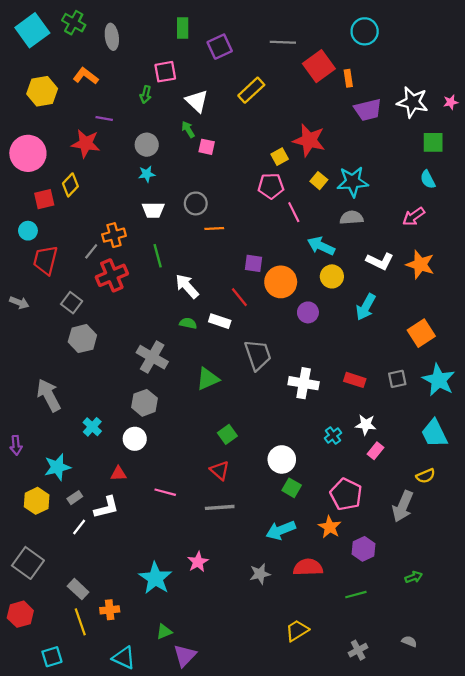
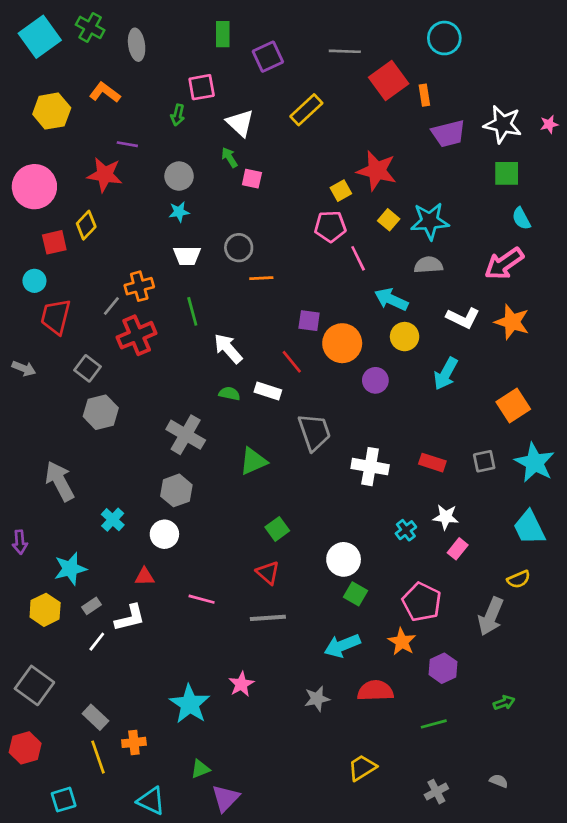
green square: (433, 142) -> (507, 173), moved
pink arrow: (414, 217) -> (504, 264), size x1.4

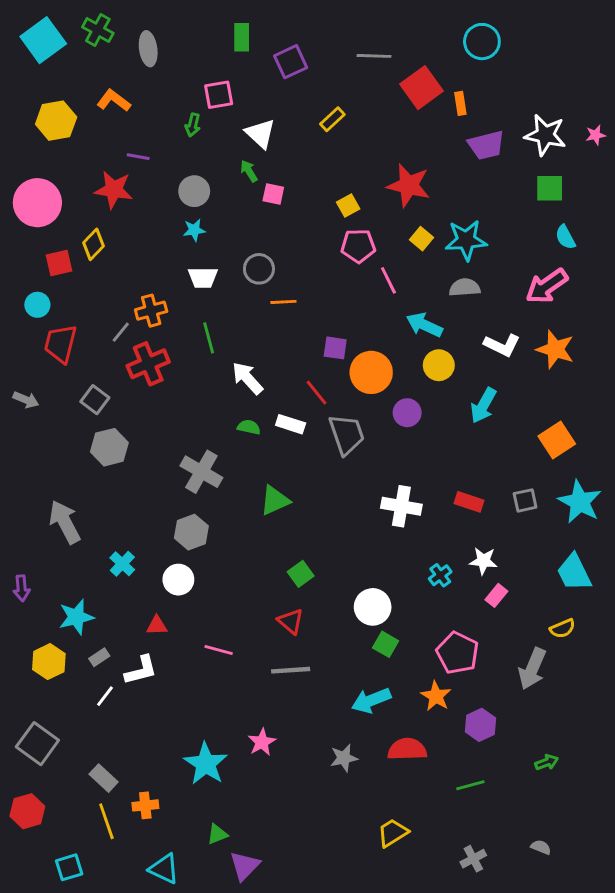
yellow rectangle: (306, 110) -> (332, 119), size x0.7
yellow square: (341, 191) -> (348, 206), moved
gray trapezoid: (314, 432) -> (347, 434), moved

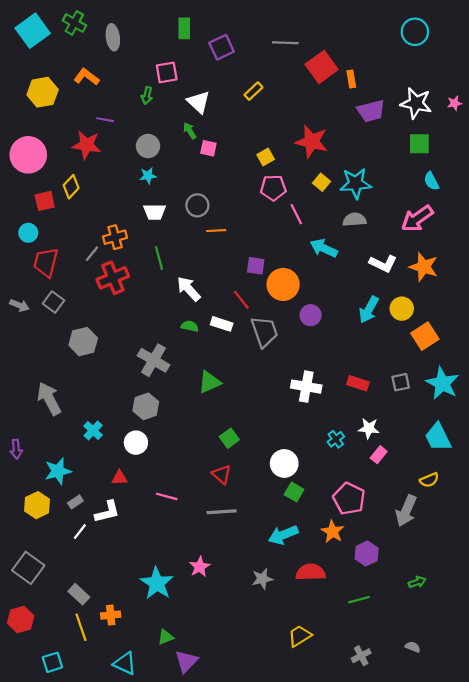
cyan circle: (482, 42) -> (415, 32), moved
yellow circle: (439, 365) -> (402, 309), moved
gray square: (95, 400) -> (54, 302), moved

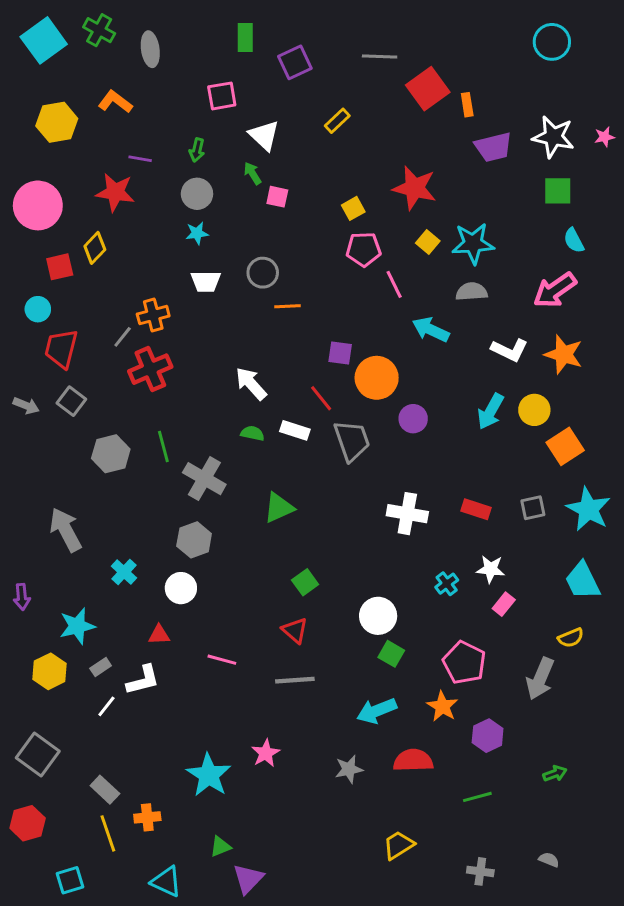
green arrow: (147, 95) -> (197, 150), moved
green line: (159, 258) -> (163, 446), moved
gray cross: (361, 656) -> (480, 871), turned 36

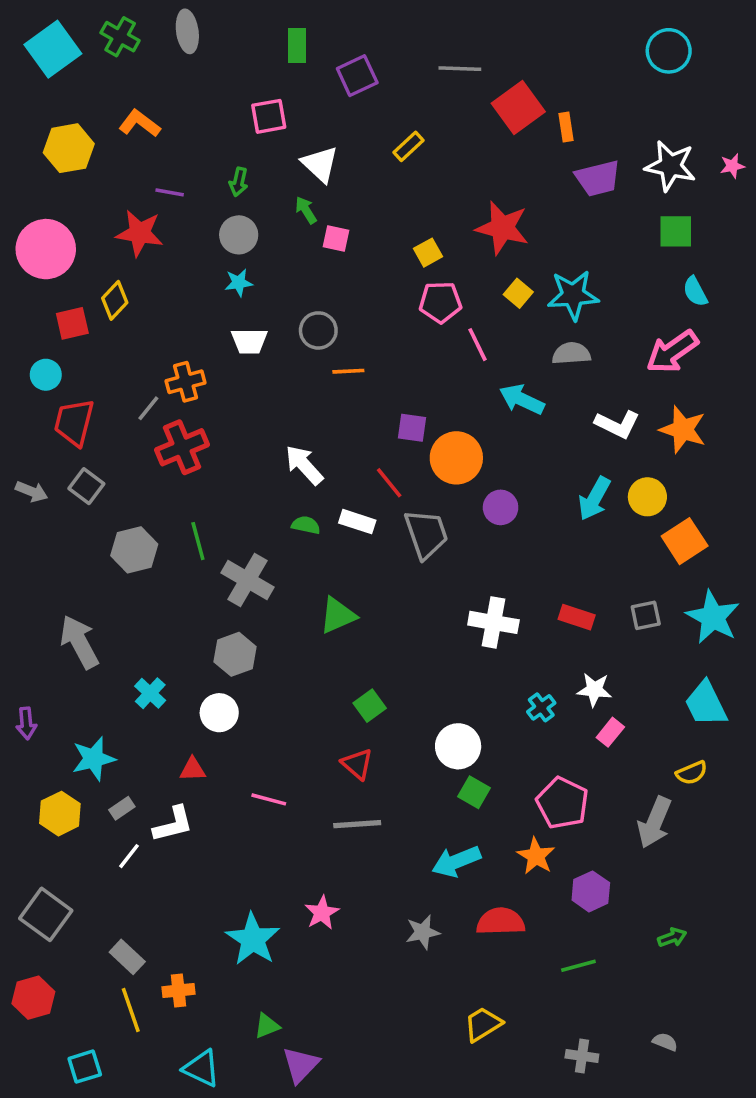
gray ellipse: (150, 49) -> (187, 31), moved

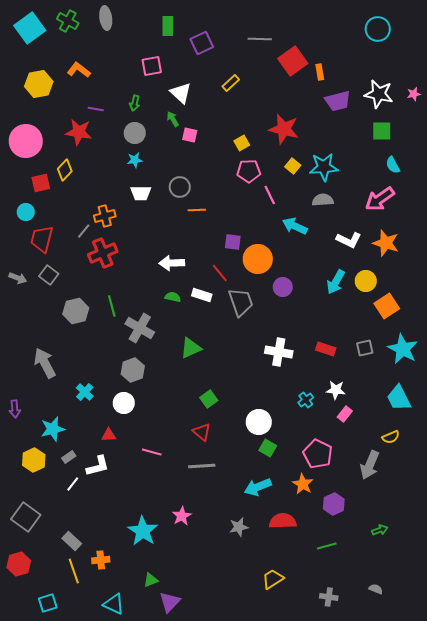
white arrow: (304, 465) -> (172, 263), turned -50

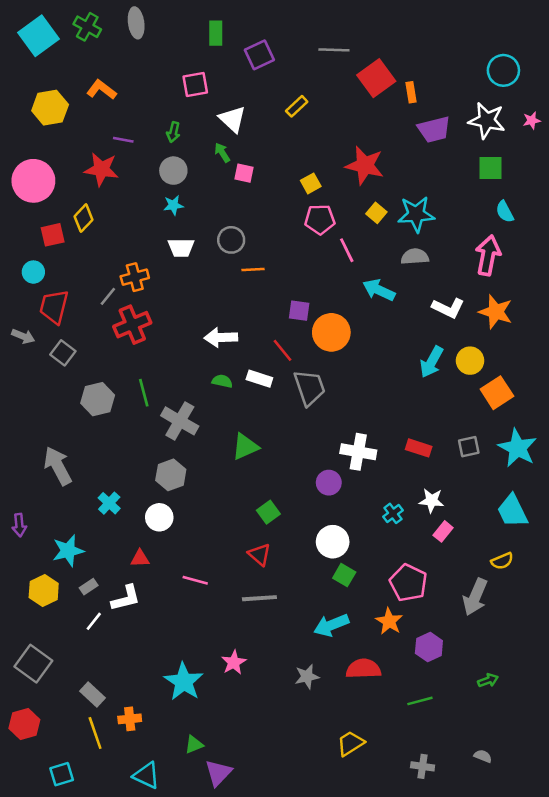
cyan circle: (378, 29) -> (503, 70), moved
pink arrow: (380, 199) -> (488, 255), turned 136
gray arrow: (18, 278) -> (23, 336), moved
purple circle: (283, 287) -> (329, 483), moved

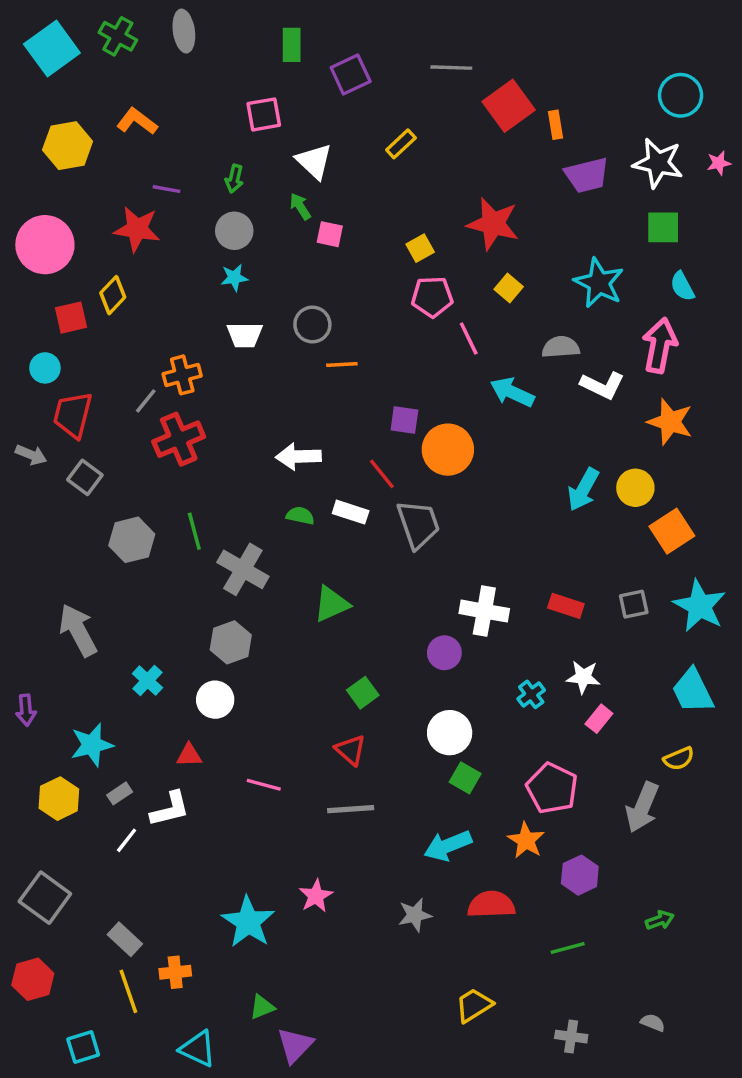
cyan star: (416, 214) -> (599, 283), moved, turned 30
white L-shape: (448, 308) -> (602, 385), moved

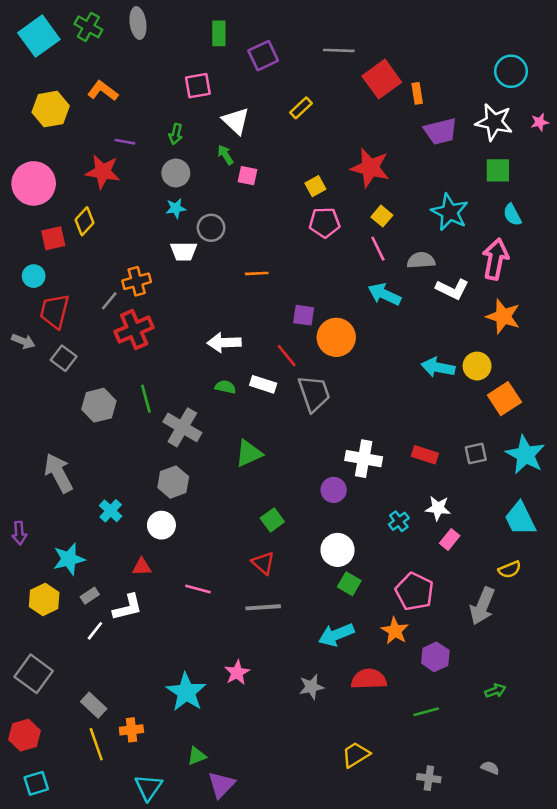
gray circle: (312, 325) -> (211, 228), moved
pink line: (469, 338) -> (378, 249), moved
cyan arrow: (583, 490) -> (438, 367), turned 72
cyan square: (83, 1047) -> (36, 783), moved
cyan triangle: (198, 1049) -> (148, 787), turned 40

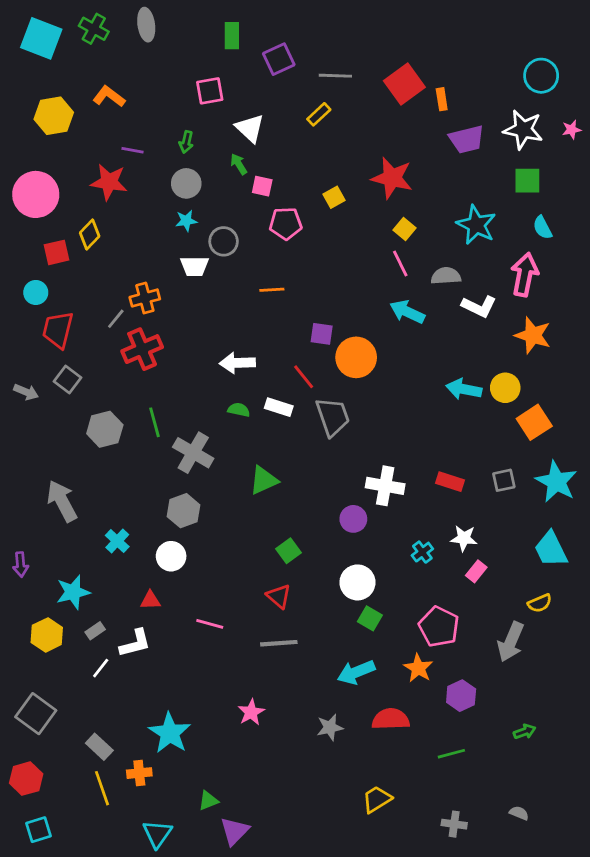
cyan square: (39, 36) -> (41, 38), turned -33
gray line: (339, 50) -> (335, 76), moved
pink pentagon: (324, 223) -> (286, 223), moved
gray arrow: (23, 341) -> (26, 392), moved
cyan star: (186, 692) -> (170, 733), moved

